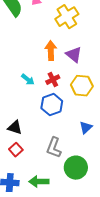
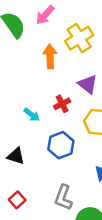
orange arrow: (51, 51) -> (50, 56), moved
red cross: (53, 80) -> (62, 104), moved
black triangle: (15, 128) -> (16, 156), moved

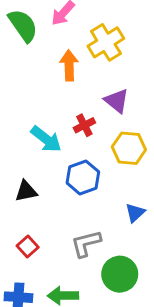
cyan arrow: (32, 115) -> (46, 139), size x1.5
black triangle: (16, 156) -> (26, 191), turned -30
gray L-shape: (63, 197) -> (86, 243), turned 55

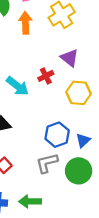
orange arrow: (69, 65) -> (25, 23), moved
blue hexagon: (83, 177) -> (57, 135), moved
green circle: (120, 274) -> (79, 171), moved

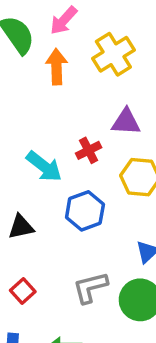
purple triangle: (70, 58) -> (126, 122), turned -36
blue hexagon: (57, 135) -> (85, 211), moved

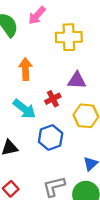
yellow cross: (113, 54) -> (69, 37), turned 30
orange arrow: (57, 67) -> (25, 69), moved

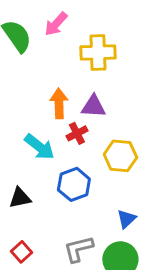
orange arrow: (25, 69) -> (59, 103), moved
purple triangle: (77, 80) -> (93, 106), moved

